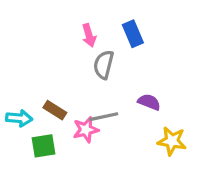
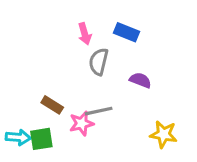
blue rectangle: (133, 34) -> (126, 32), turned -45
purple semicircle: (149, 102) -> (140, 80), moved
cyan arrow: (19, 118) -> (18, 137), moved

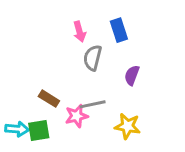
blue rectangle: (126, 32) -> (119, 30), turned 50
purple semicircle: (140, 80) -> (132, 75), turned -90
yellow star: (164, 134) -> (128, 126), moved

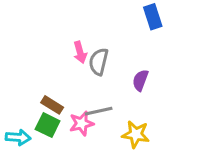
blue rectangle: (119, 30) -> (153, 17), moved
pink arrow: (80, 32) -> (80, 52), moved
green square: (39, 131) -> (48, 125), moved, turned 35

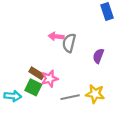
pink arrow: (80, 52) -> (56, 36), turned 112
gray line: (99, 111) -> (70, 97), moved
pink star: (82, 124) -> (50, 79), moved

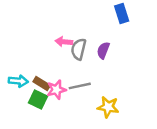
purple semicircle: (98, 56) -> (103, 50), moved
cyan arrow: (13, 96) -> (18, 81), moved
gray line: (70, 97) -> (80, 86), moved

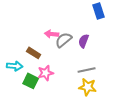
gray semicircle: (79, 49) -> (64, 40), turned 36
brown rectangle: (42, 84) -> (34, 53), moved
gray line: (80, 86) -> (87, 70), moved

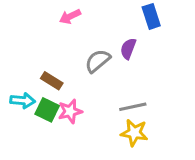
pink arrow: (52, 34) -> (70, 16), moved, turned -32
purple semicircle: (84, 41) -> (128, 49), moved
green square: (31, 81) -> (47, 110), moved

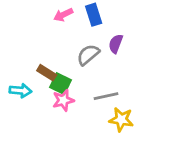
blue rectangle: (151, 16) -> (94, 15), moved
gray line: (133, 107) -> (106, 96), moved
green square: (47, 110) -> (61, 84), moved

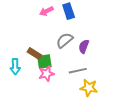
purple semicircle: (116, 44) -> (84, 46), moved
green square: (61, 84) -> (44, 62), turned -35
cyan arrow: (20, 91) -> (15, 67), turned 84

